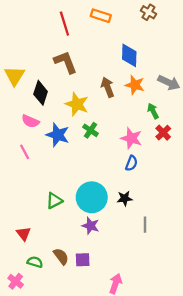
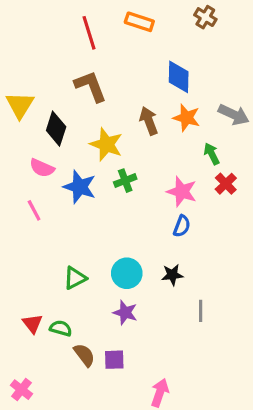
green cross: (91, 130) -> (125, 181), turned 35
cyan circle: (92, 197) -> (127, 273), size x0.7
green semicircle: (35, 262) -> (61, 328), moved

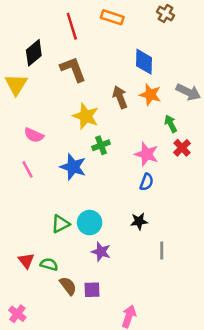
black diamond: (56, 129) -> (34, 53), moved, turned 32
blue star: (80, 187) -> (73, 167), moved
cyan circle: (127, 273) -> (90, 223), moved

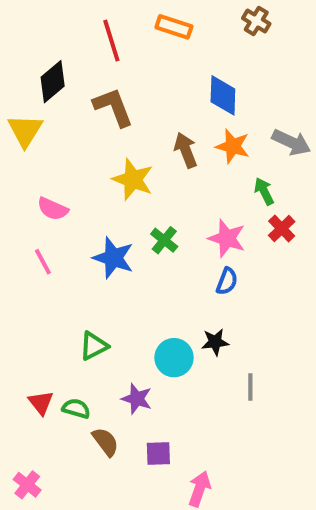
green cross: (101, 145) -> (164, 240), moved, turned -30
cyan circle: (90, 223) -> (174, 358), moved
purple star: (101, 252) -> (137, 399), moved
purple square: (92, 290) -> (158, 454), moved

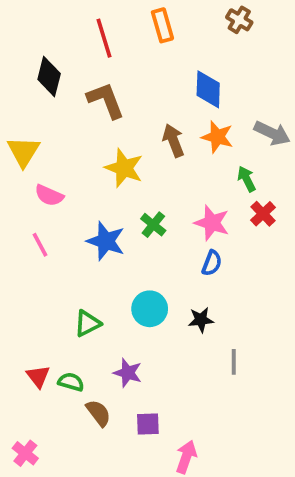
orange rectangle: (174, 27) -> (162, 25), turned 56
black diamond: (53, 82) -> (49, 77), turned -36
yellow triangle: (25, 131) -> (23, 152), moved
cyan circle: (174, 358) -> (150, 309), moved

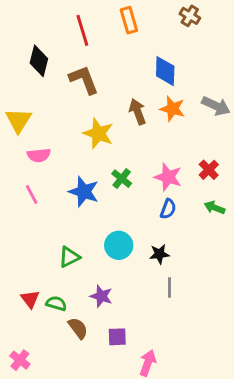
green arrow: (247, 179) -> (215, 208), moved, turned -42
pink semicircle: (49, 195) -> (39, 155), turned -30
gray line: (234, 362) -> (170, 287), moved

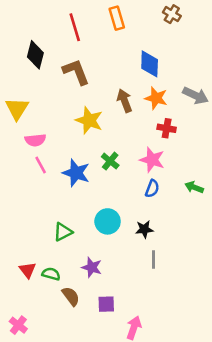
red cross: (209, 170) -> (167, 128), moved, turned -36
pink line: (32, 194) -> (41, 165), moved

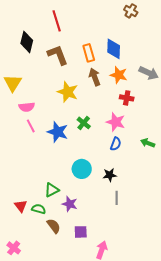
orange rectangle: (117, 18) -> (89, 53), moved
green triangle: (63, 232) -> (52, 190), moved

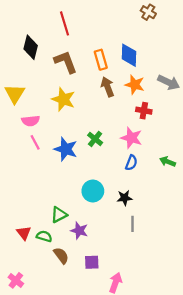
yellow star: (68, 92) -> (63, 99), moved

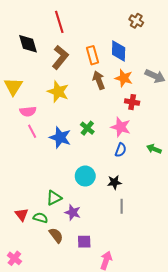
brown cross: (148, 12) -> (136, 21), moved
black diamond: (31, 47) -> (28, 44), turned -30
brown L-shape: (66, 62) -> (60, 57), turned 60

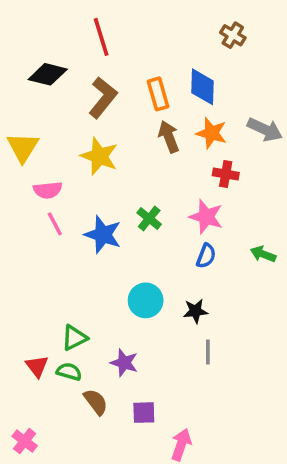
black diamond: (28, 44) -> (48, 74), turned -60
green triangle: (54, 198) -> (74, 338), moved

